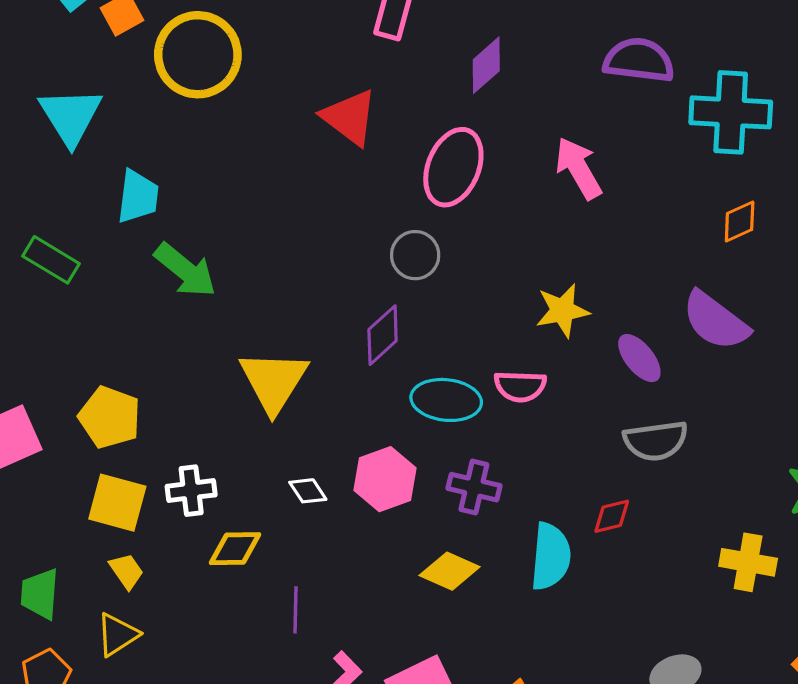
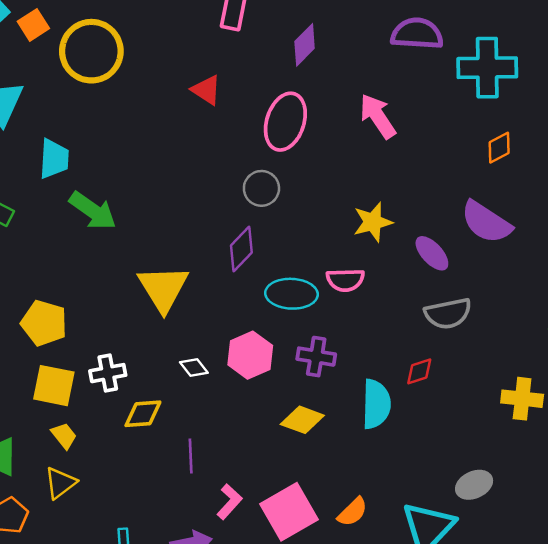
red triangle: (350, 117) -> (206, 90), size x0.7

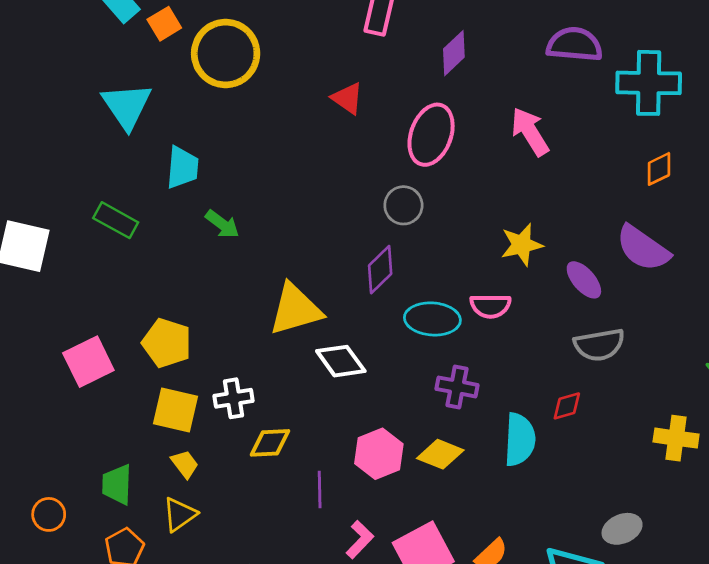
green arrow: (93, 211) -> (222, 224), size x0.7
yellow triangle: (163, 288) -> (295, 309), turned 44
pink hexagon: (250, 355) -> (379, 454), moved
white diamond: (194, 368) -> (341, 361), moved, size x1.6

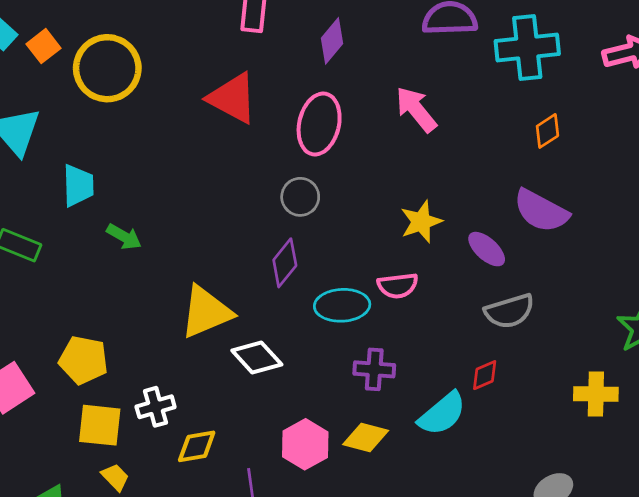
red triangle: (347, 98) -> (233, 98), size x1.6
cyan semicircle: (520, 440) -> (442, 414), turned 54

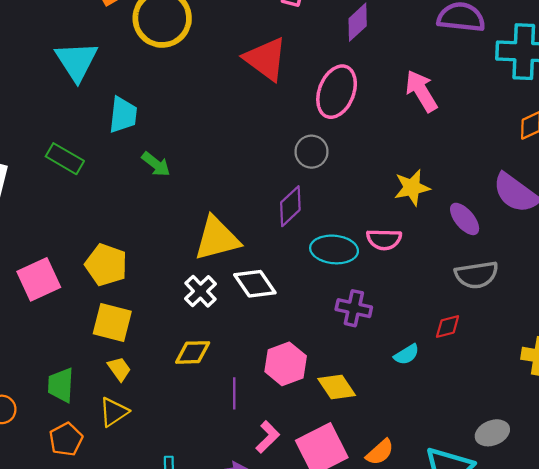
white cross: (156, 407) -> (200, 291), moved, turned -36
cyan semicircle: (442, 414) -> (407, 354), size x0.6
yellow diamond: (366, 438) -> (337, 387), moved, turned 33

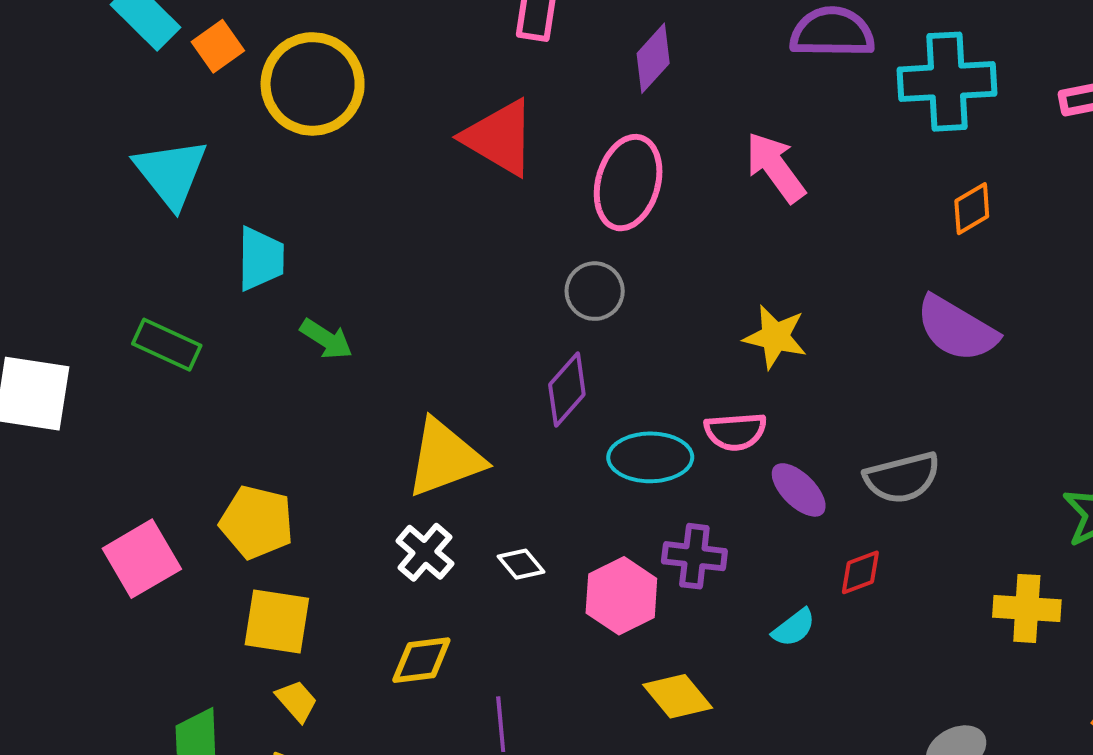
yellow star: (412, 188) -> (775, 337), turned 30
purple ellipse: (465, 219) -> (799, 490), moved
white diamond: (255, 284) -> (521, 564), moved, size x0.6
pink hexagon: (286, 364) -> (621, 596), moved

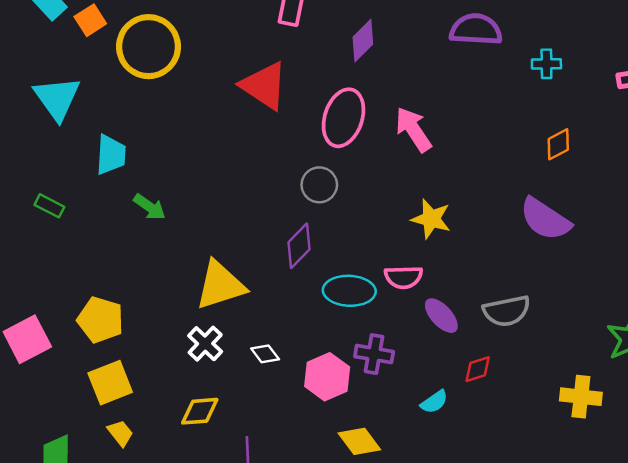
cyan cross: (947, 82) -> (546, 64), size x0.5
pink arrow: (775, 167) -> (413, 129), moved
green rectangle: (167, 345) -> (49, 206), size x0.7
yellow square: (277, 622) -> (110, 383), turned -33

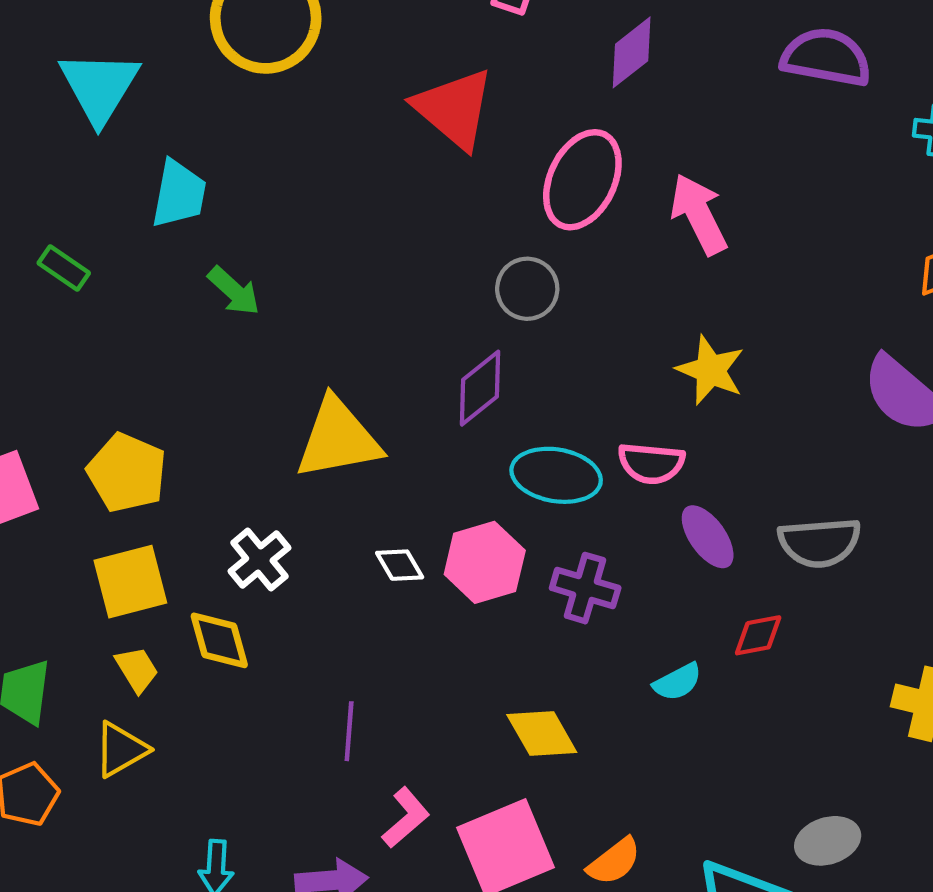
white cross: (205, 344) -> (259, 560), moved
pink hexagon: (327, 377) -> (485, 562), moved
yellow diamond: (200, 411) -> (219, 640), moved, turned 72

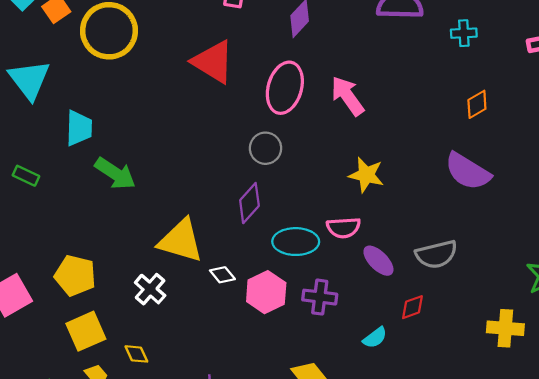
green arrow: (234, 291) -> (115, 173), size x1.4
yellow triangle: (338, 439) -> (181, 241), turned 36
white cross: (259, 560) -> (150, 289), moved
white diamond: (400, 565) -> (222, 275), moved
yellow diamond: (219, 640) -> (136, 354), size x0.7

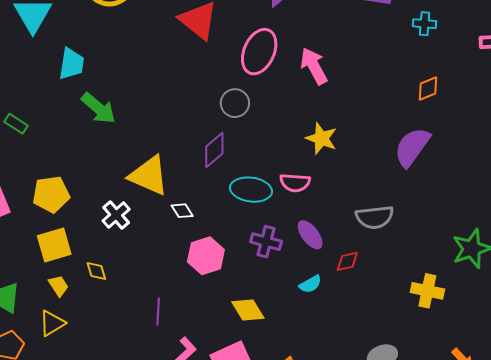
purple semicircle: (468, 171) -> (412, 147), turned 87
green rectangle: (26, 176) -> (16, 124), moved
purple ellipse: (378, 261) -> (310, 235), moved
yellow pentagon: (75, 275) -> (51, 194), turned -30
pink hexagon: (266, 292) -> (206, 256), moved

